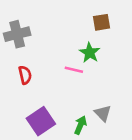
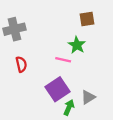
gray triangle: (103, 113) -> (88, 97), turned 42
purple square: (41, 121) -> (58, 89), moved

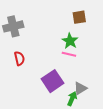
pink line: (63, 60) -> (69, 54), moved
green arrow: (69, 107) -> (72, 99), moved

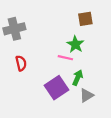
pink line: (69, 54) -> (65, 58), moved
green arrow: (72, 99) -> (78, 78), moved

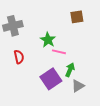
green star: (75, 44) -> (48, 40), moved

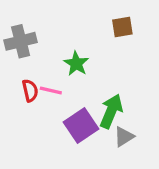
pink line: (59, 52) -> (51, 91), moved
green arrow: (70, 70) -> (111, 111), size x1.5

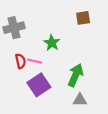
purple square: (81, 125) -> (39, 85), moved
gray triangle: (124, 137) -> (80, 100), moved, turned 32

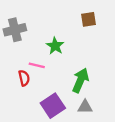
red semicircle: (20, 61) -> (24, 78), moved
purple square: (39, 85) -> (53, 106), moved

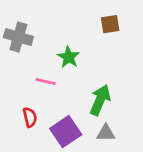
gray cross: (15, 30) -> (18, 37), turned 30
red semicircle: (24, 78) -> (30, 117), moved

